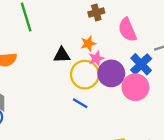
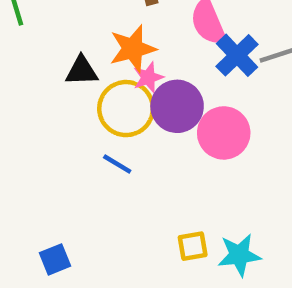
orange star: (88, 44) -> (133, 49), size x1.5
blue cross: (141, 64) -> (237, 55), moved

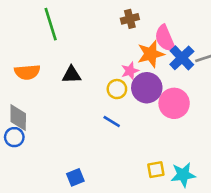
orange star: (133, 49) -> (151, 54), moved
black triangle: (82, 71) -> (71, 75), moved
yellow circle: (126, 109) -> (117, 89), size x0.6

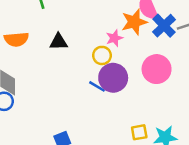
purple circle: (147, 88) -> (113, 78), moved

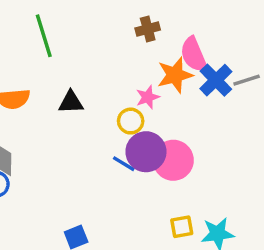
pink circle: (157, 69) -> (173, 160), moved

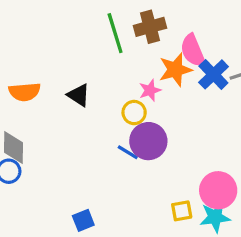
brown cross: (148, 29) -> (150, 27), size x1.4
green line: (44, 36) -> (115, 33), moved
black triangle: (71, 102) -> (79, 95), turned 35
pink circle: (173, 160) -> (218, 190), moved

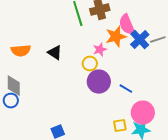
blue line: (128, 152) -> (126, 89), moved

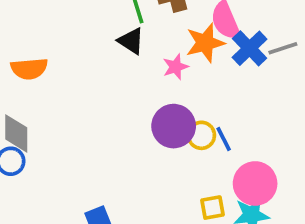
black triangle: (55, 53) -> (131, 41), moved
yellow circle: (90, 64) -> (201, 135), moved
blue line: (126, 89) -> (224, 139), turned 32

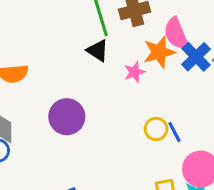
purple circle: (174, 126) -> (67, 117), moved

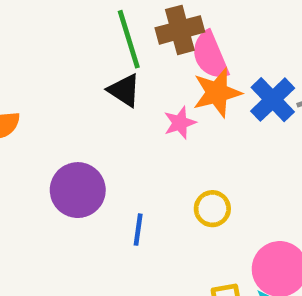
pink semicircle: (176, 34) -> (210, 55), moved
blue line: (174, 132) -> (138, 230), moved, turned 35

